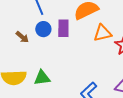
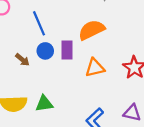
orange triangle: (103, 33) -> (95, 68), moved

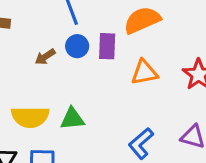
brown arrow: (22, 60) -> (45, 57), turned 104

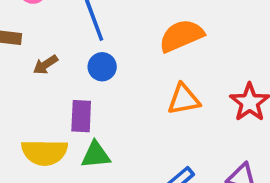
purple rectangle: (107, 46) -> (81, 116), moved
brown arrow: (45, 57) -> (45, 65), moved

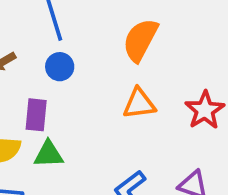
orange semicircle: (181, 36) -> (140, 40), turned -42

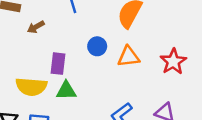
blue circle: (60, 67) -> (97, 46), moved

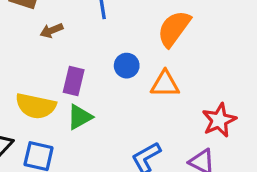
red star: (173, 62) -> (219, 120), moved
green triangle: (66, 91) -> (80, 117), turned -35

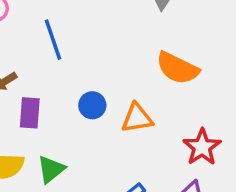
orange semicircle: (174, 29) -> (177, 68), moved, turned -90
purple rectangle: (74, 81) -> (30, 113), moved

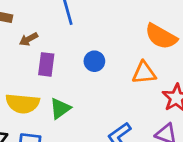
orange triangle: (137, 118) -> (144, 73), moved

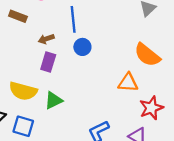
brown arrow: (29, 39) -> (46, 39), moved
blue circle: (94, 61) -> (82, 47), moved

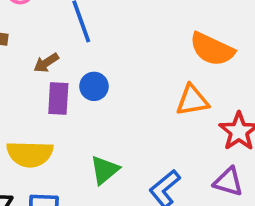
blue circle: (82, 47) -> (94, 86), moved
green triangle: (54, 100) -> (105, 170), moved

